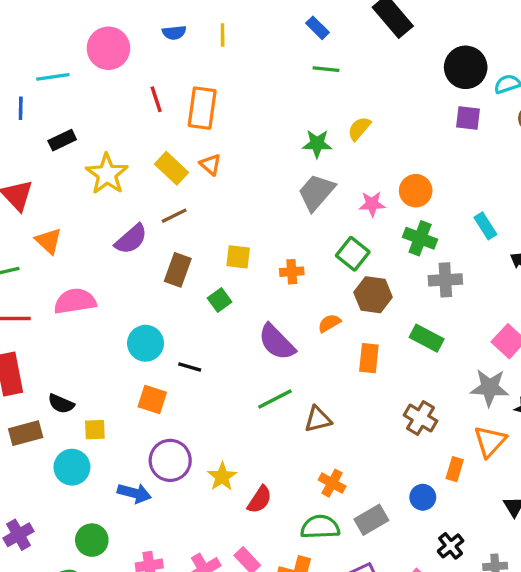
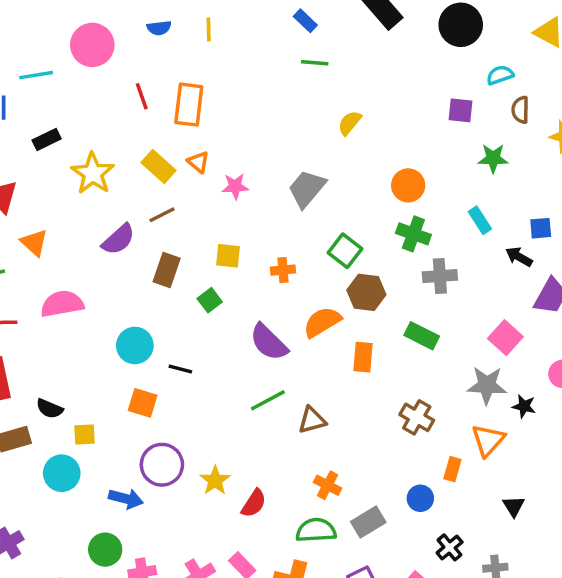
black circle: (466, 67) -> (461, 25), moved
green star: (317, 144) -> (493, 158), moved
pink star: (372, 204) -> (235, 186), moved
orange semicircle: (329, 323) -> (322, 322), size x1.6
green circle: (92, 540) -> (105, 550), moved

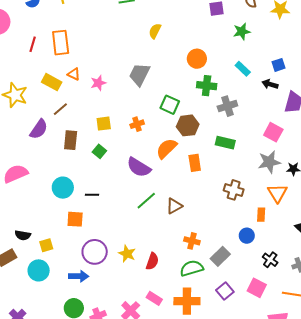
red line: (142, 96) -> (33, 44), turned 49

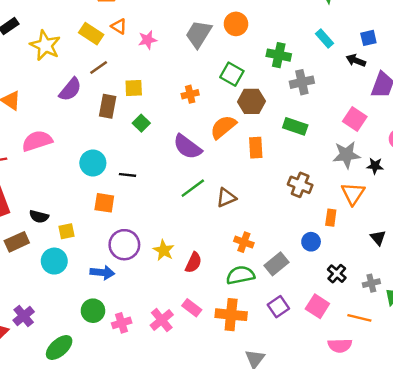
orange circle: (197, 59) -> (236, 24), moved
yellow square: (104, 124) -> (134, 88), moved

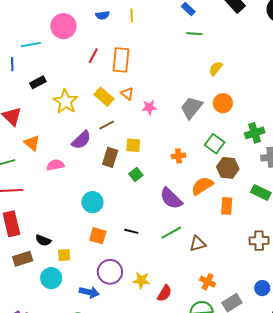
green cross: (279, 55) -> (255, 133), turned -36
pink semicircle: (37, 141) -> (55, 165), moved, size x0.7
black line: (128, 175) -> (131, 231), moved
brown cross: (300, 185) -> (259, 241), turned -30
yellow star: (164, 250) -> (141, 280), turned -30

